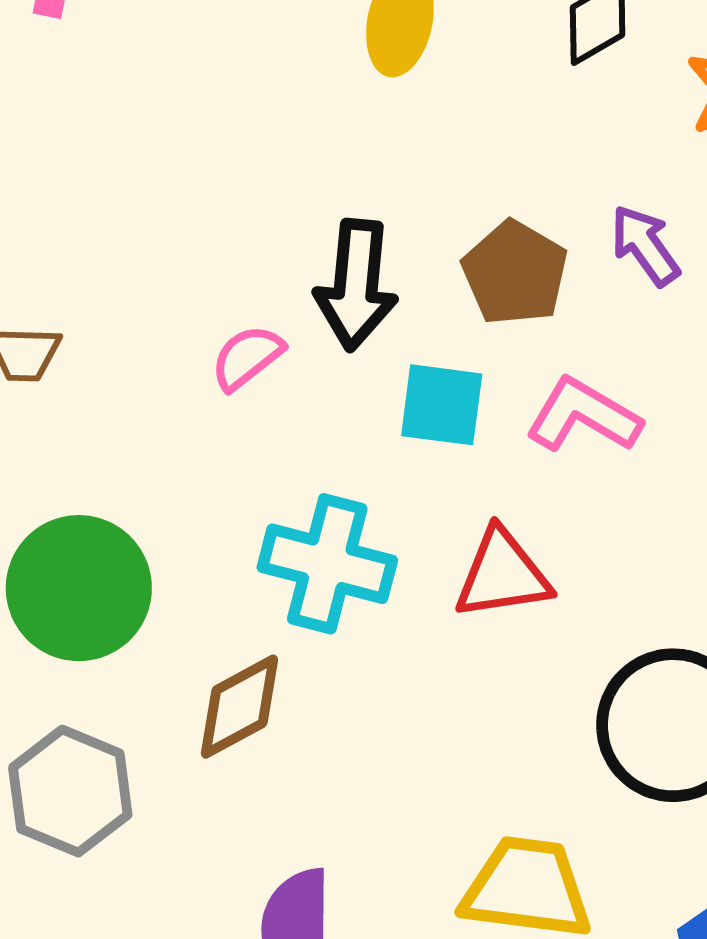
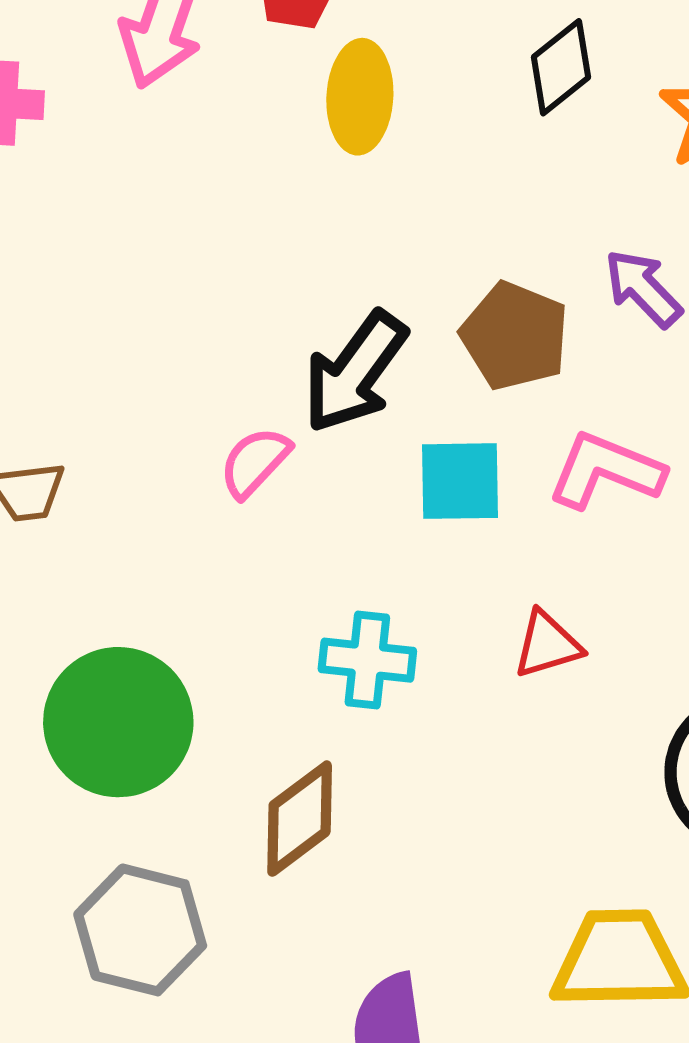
black arrow: (356, 285) -> (355, 372), turned 39
cyan cross: (327, 564) -> (367, 660), size x0.7
red triangle: (502, 574) -> (547, 645), size x0.7

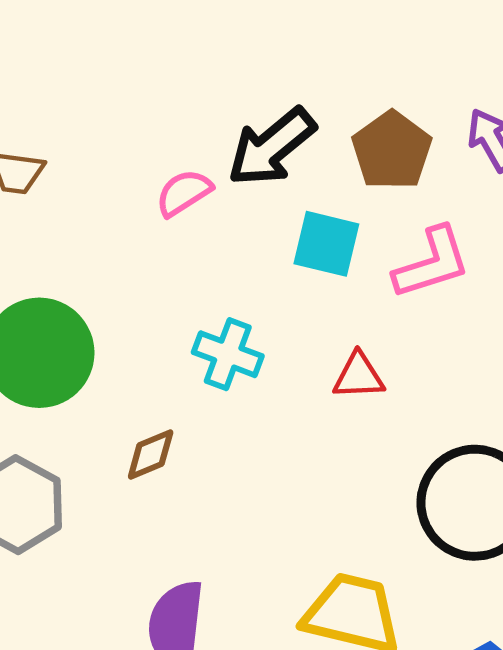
pink L-shape: (606, 471) -> (432, 263), turned 126
brown diamond: (300, 819) -> (151, 455), size x0.7

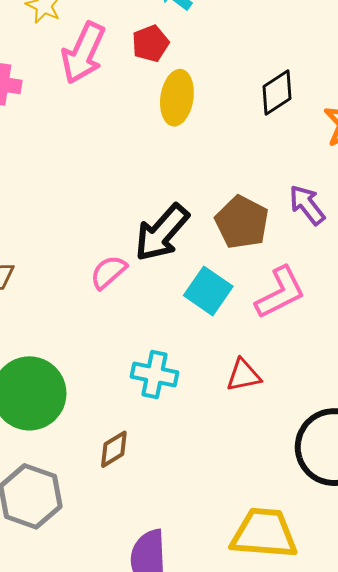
cyan square: (326, 244) -> (208, 291), turned 30

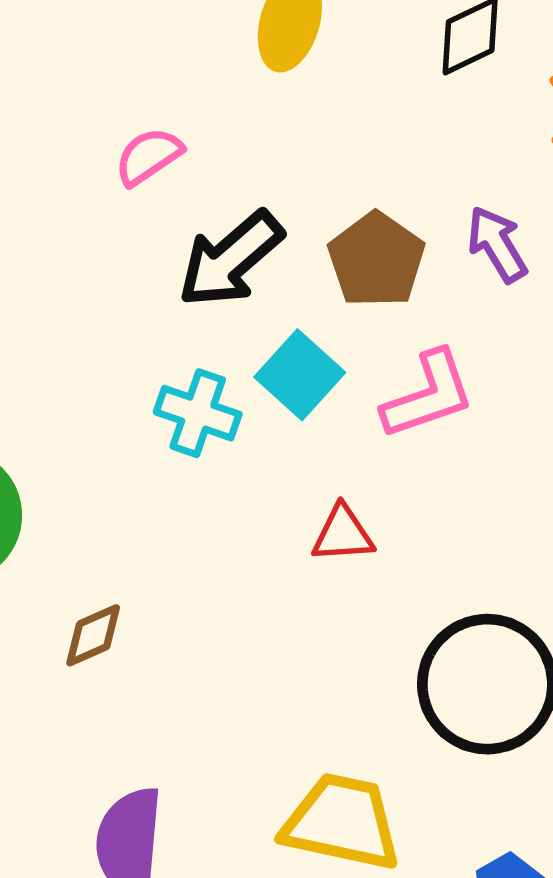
pink semicircle: (108, 272) -> (149, 156), moved
cyan cross: (155, 375) -> (198, 413), moved

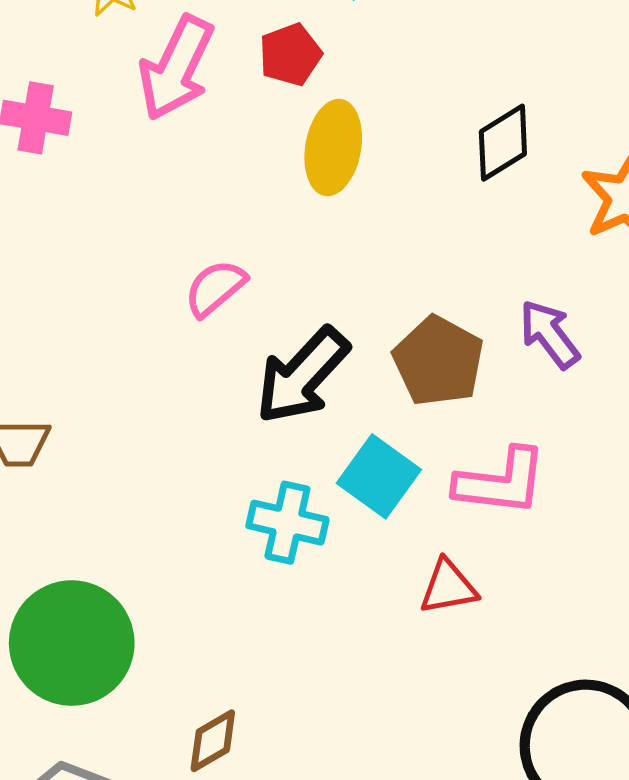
pink L-shape: (428, 395) -> (501, 482), turned 32
red triangle: (343, 534) -> (448, 587), moved

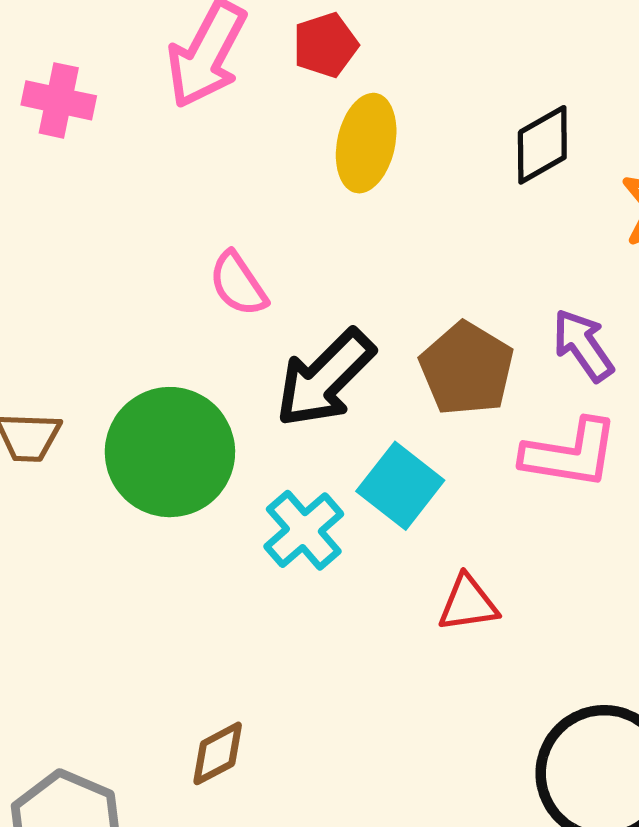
pink semicircle: (215, 288) -> (238, 284), turned -86
pink L-shape: (501, 482) -> (570, 454), moved
cyan cross: (287, 523) -> (304, 530), turned 34
green circle: (72, 643) -> (170, 452), moved

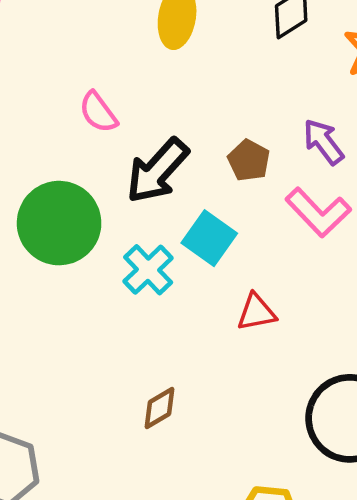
brown pentagon: (467, 369) -> (249, 160), size x0.7
pink L-shape: (570, 454) -> (318, 212), turned 40
brown diamond: (218, 753) -> (159, 408), moved

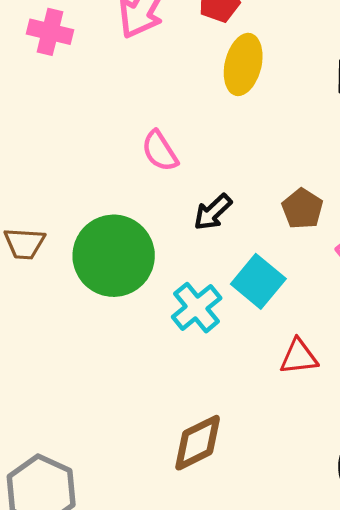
black arrow: (157, 171) -> (213, 212), size x0.6
brown diamond: (159, 408) -> (198, 443), size x1.4

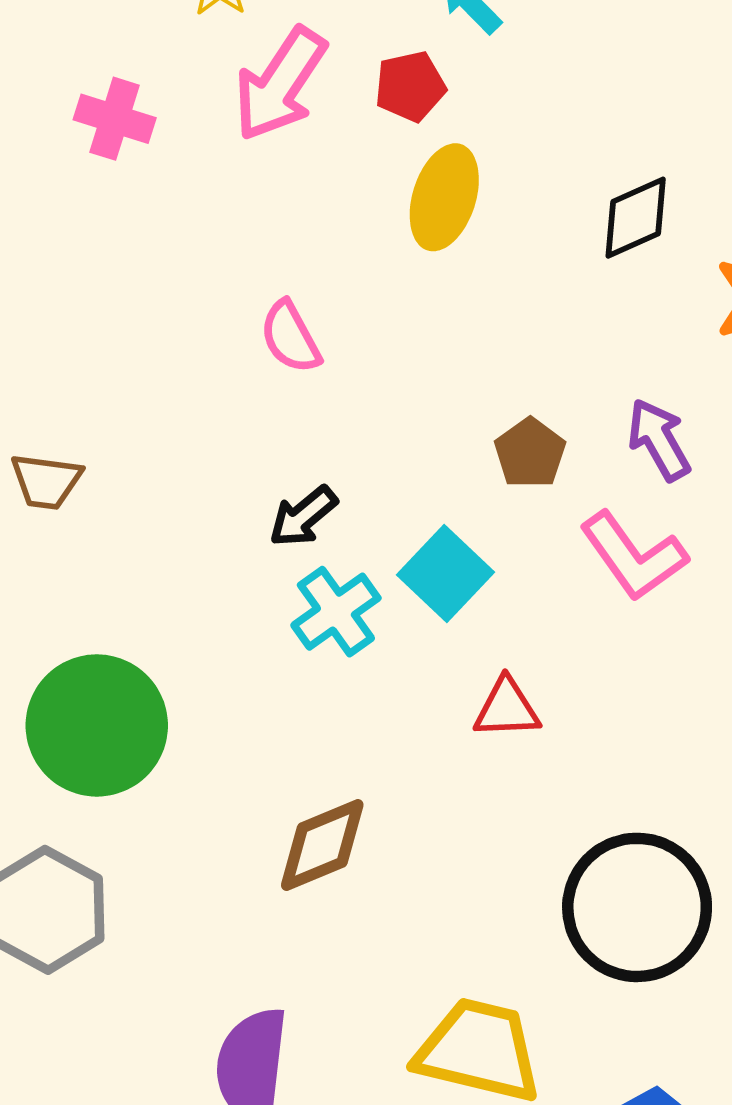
black arrow: (213, 212) -> (303, 517), moved
green circle: (114, 256) -> (97, 725), moved

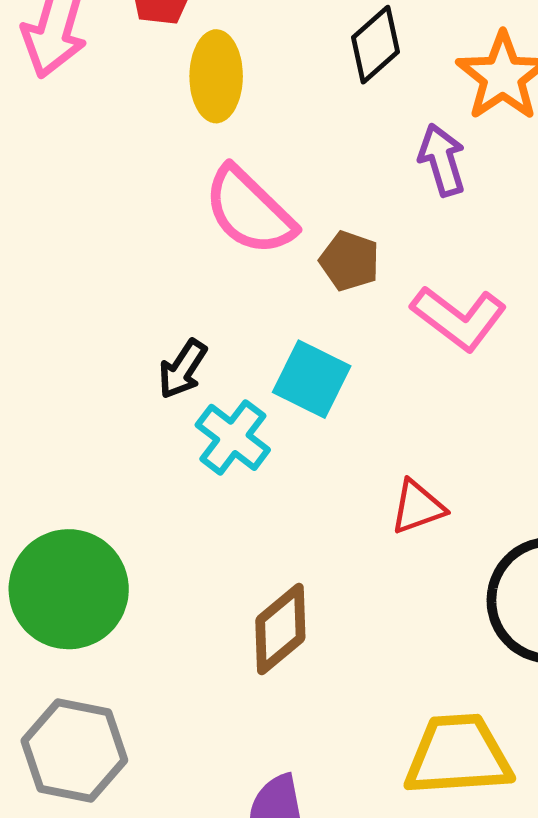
pink semicircle: (290, 337) -> (249, 211), moved, size x1.6
purple arrow: (659, 440) -> (442, 160), moved, turned 30
red triangle: (507, 708) -> (418, 507), moved

